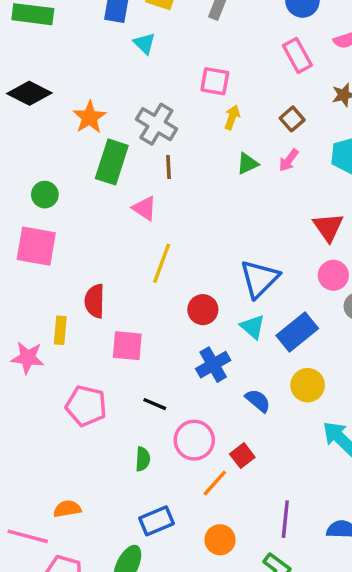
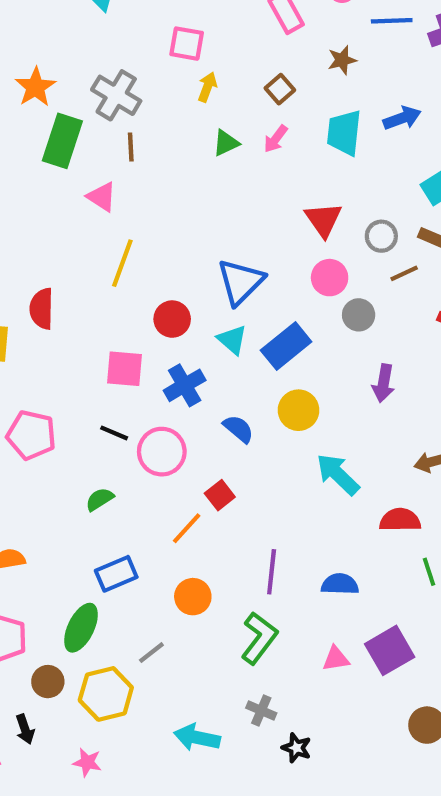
pink square: (127, 346) -> (124, 369), moved
pink circle: (194, 440) -> (162, 452), moved
green semicircle: (143, 459) -> (100, 499), turned -125

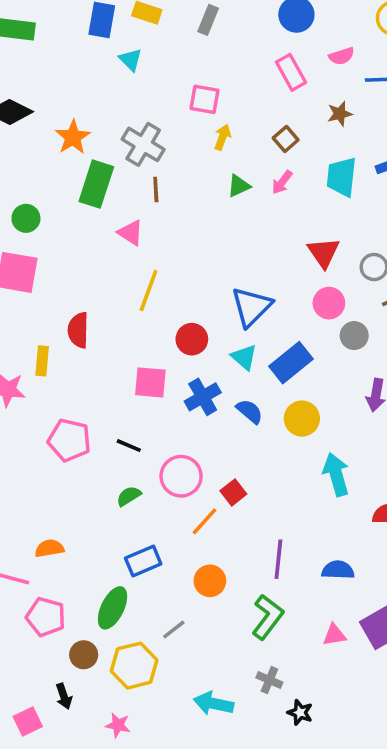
blue semicircle: (238, 429) -> (250, 411), moved
black line: (114, 433) -> (129, 446), moved
pink circle: (162, 452) -> (181, 476), moved
cyan arrow: (338, 474) -> (336, 474), turned 30

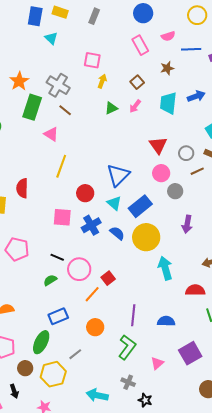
brown line: (156, 189) -> (65, 110), turned -48
yellow circle: (302, 419) -> (146, 237), size x1.4
black line: (129, 446) -> (57, 257), moved
pink triangle: (334, 635) -> (157, 363), moved, turned -32

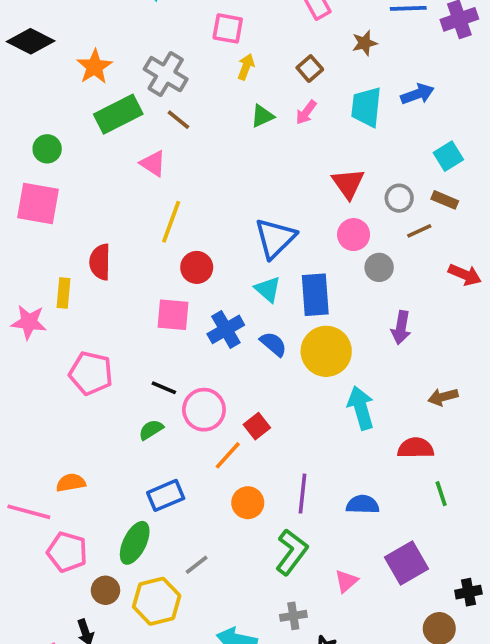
green rectangle: (32, 107) -> (118, 114), turned 45
red circle: (85, 193) -> (197, 267), moved
blue rectangle: (140, 206) -> (315, 295), turned -55
orange circle: (95, 327) -> (248, 503), moved
gray cross: (128, 382) -> (293, 616), turned -32

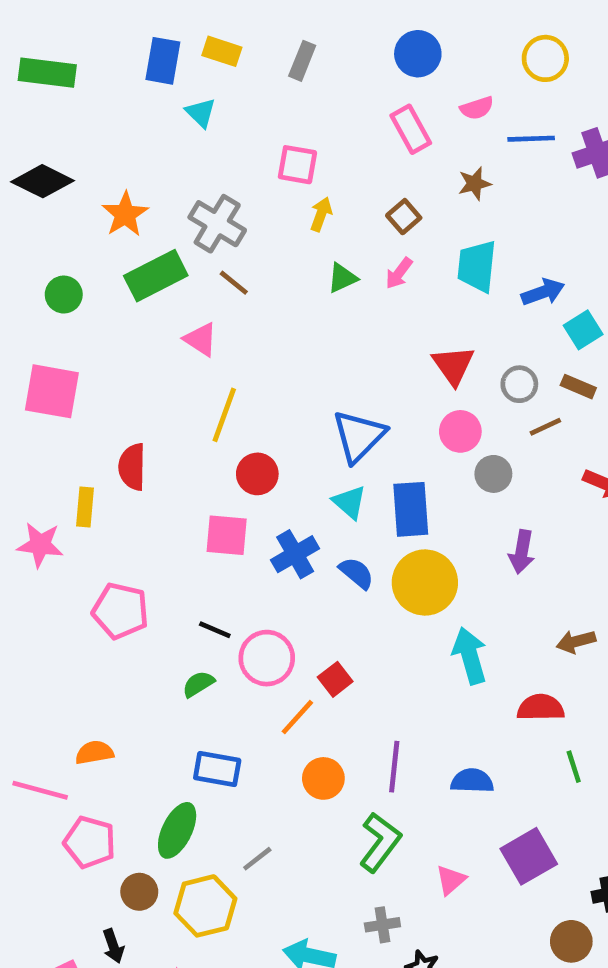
blue arrow: (417, 94) -> (543, 292), moved
green circle: (47, 149) -> (64, 295), moved
blue rectangle: (166, 495) -> (217, 769), turned 33

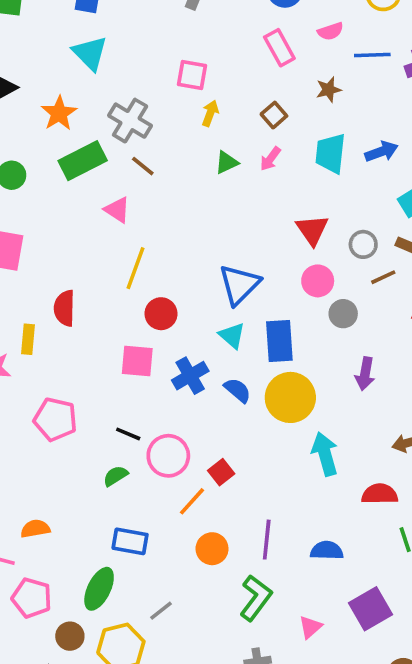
cyan triangle: (201, 113) -> (90, 53), moved, size x1.5
blue arrow: (543, 292) -> (381, 152), moved

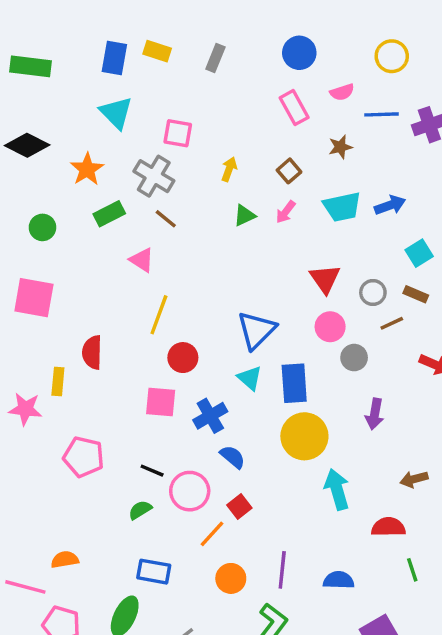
pink square: (192, 75) -> (178, 133), moved
cyan trapezoid: (330, 153) -> (342, 207), turned -108
green rectangle: (83, 161) -> (109, 214), size x0.7
blue semicircle: (238, 390) -> (233, 457), moved

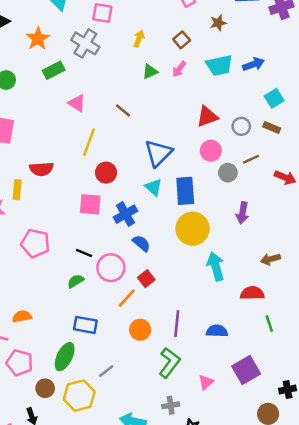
brown line: (166, 219) -> (123, 110), moved
red triangle: (325, 279) -> (207, 117), turned 45
brown line: (392, 323) -> (251, 159), moved
red semicircle: (92, 352) -> (41, 169), turned -95

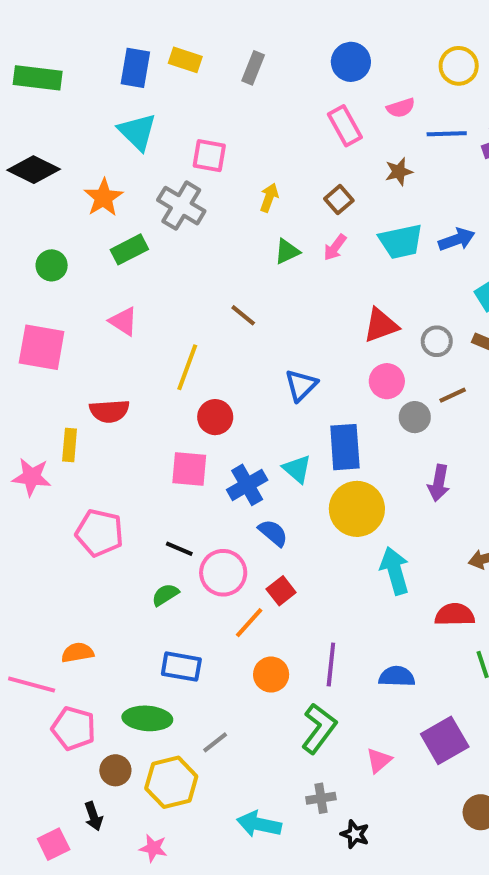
pink triangle: (77, 103) -> (123, 321), moved
blue triangle: (158, 153) -> (301, 385), size x0.7
cyan triangle: (154, 187) -> (297, 469), moved
green ellipse: (65, 357) -> (147, 718), turned 68

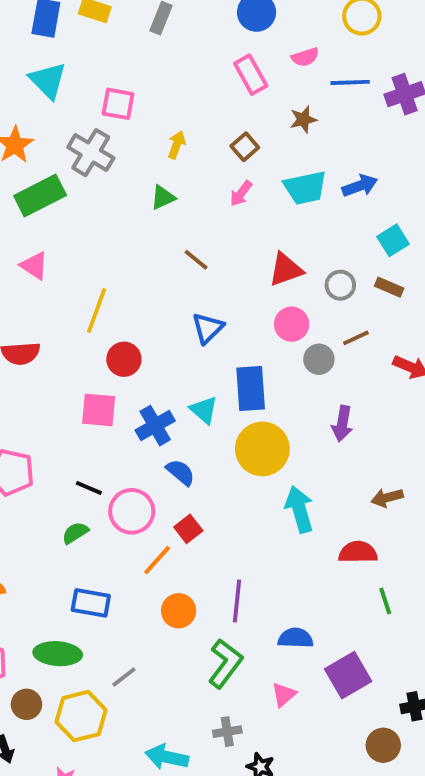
green rectangle: (129, 249) -> (40, 195), size x1.4
green triangle: (287, 251) -> (163, 197), moved
brown line: (243, 315) -> (196, 260), moved
blue semicircle: (397, 677) -> (296, 638), moved

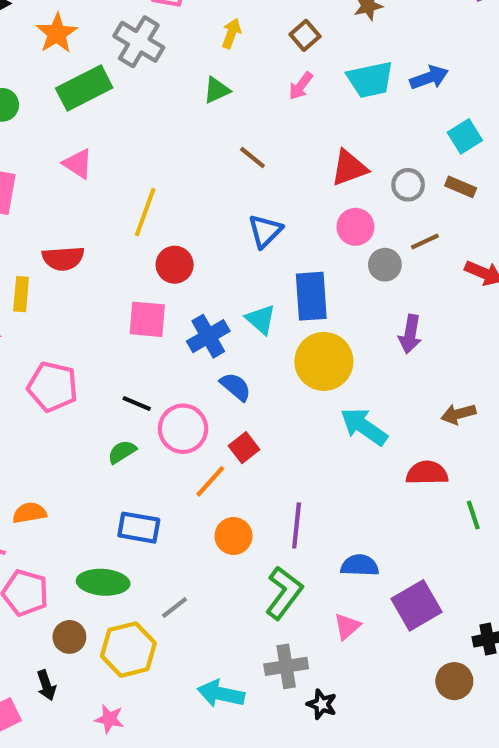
cyan arrow: (299, 509) -> (364, 427), turned -39
green line: (385, 601) -> (473, 515), moved
gray cross: (227, 732) -> (286, 666), size x1.4

